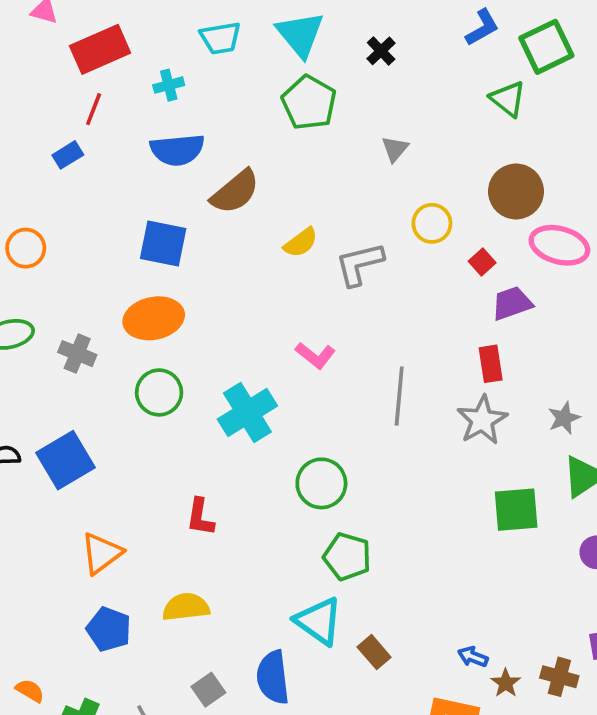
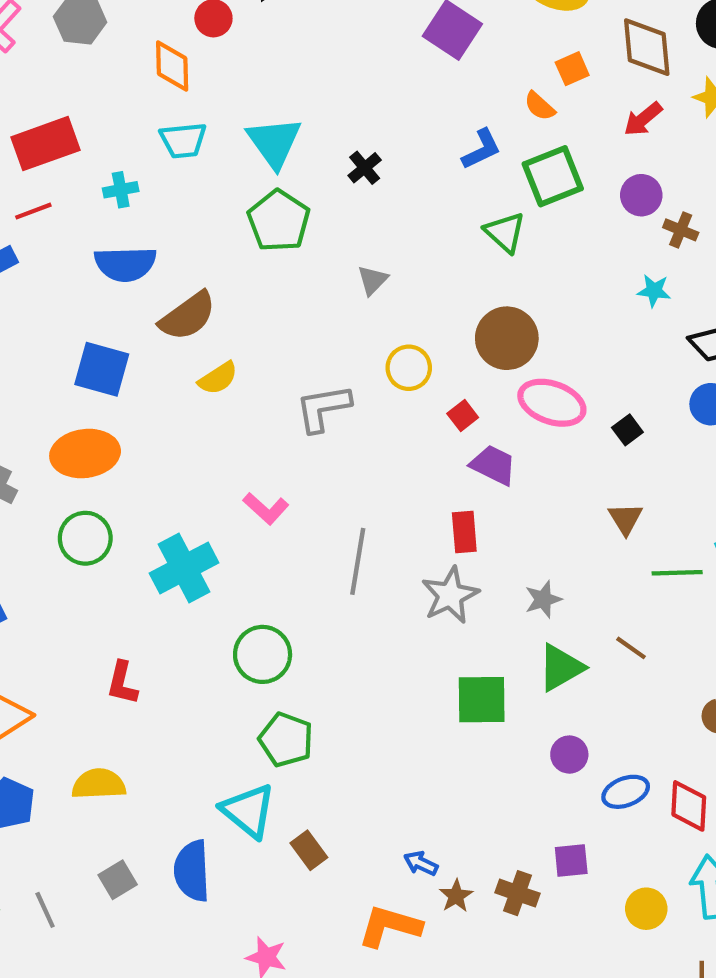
red line: (94, 109) -> (33, 211), turned 44
yellow semicircle: (301, 243) -> (218, 378), moved
purple trapezoid: (512, 303) -> (493, 465), turned 42

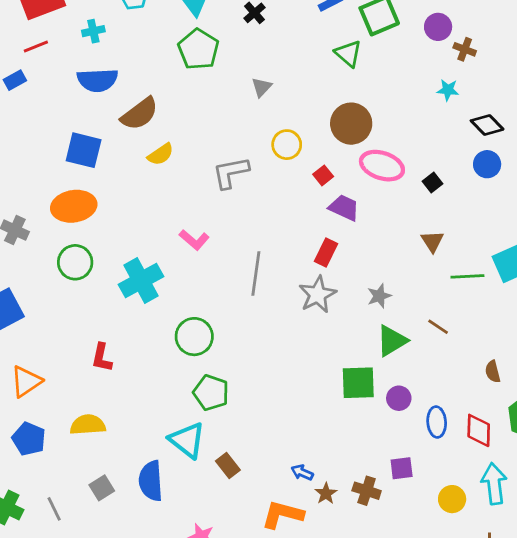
red rectangle: (464, 532) -> (326, 252), turned 32
green square: (482, 700) -> (358, 383), moved
blue ellipse: (626, 792) -> (437, 422), turned -72

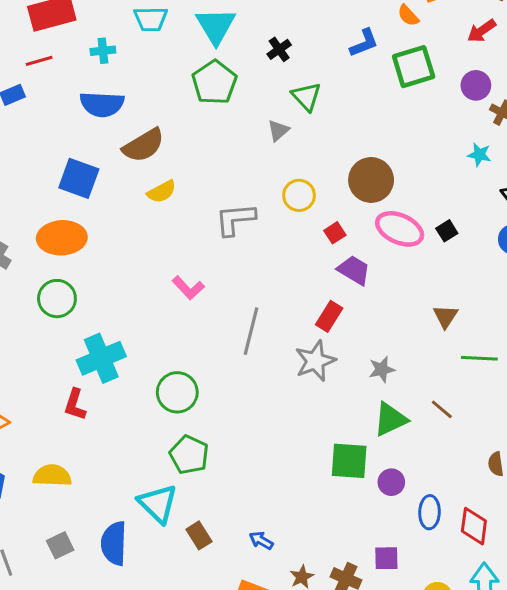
green triangle: (348, 54) -> (306, 97), moved
black square: (432, 182) -> (447, 231), moved
cyan cross: (141, 281) -> (101, 358), moved
blue arrow: (302, 472) -> (261, 540), moved

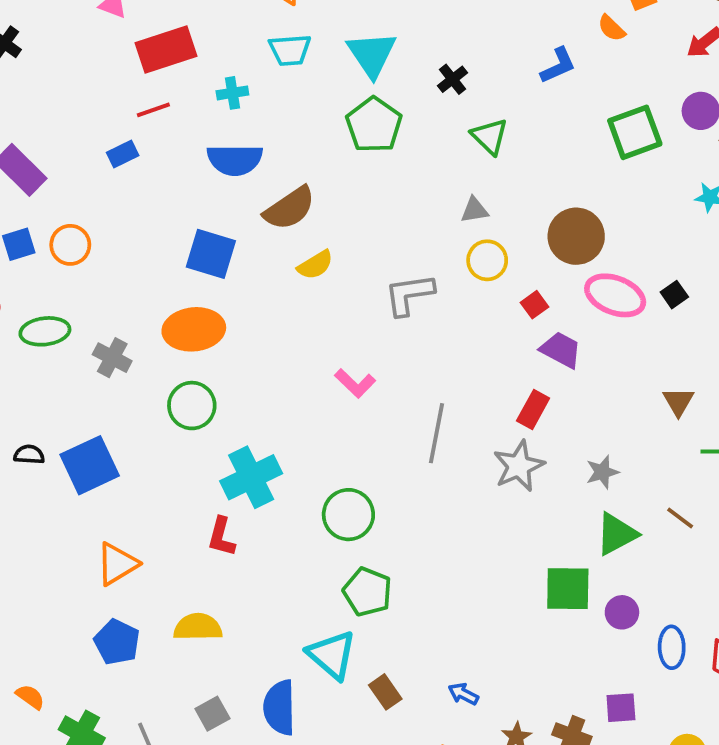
green square: (414, 67) -> (635, 132), moved
gray triangle: (278, 130) -> (474, 210), moved, turned 35

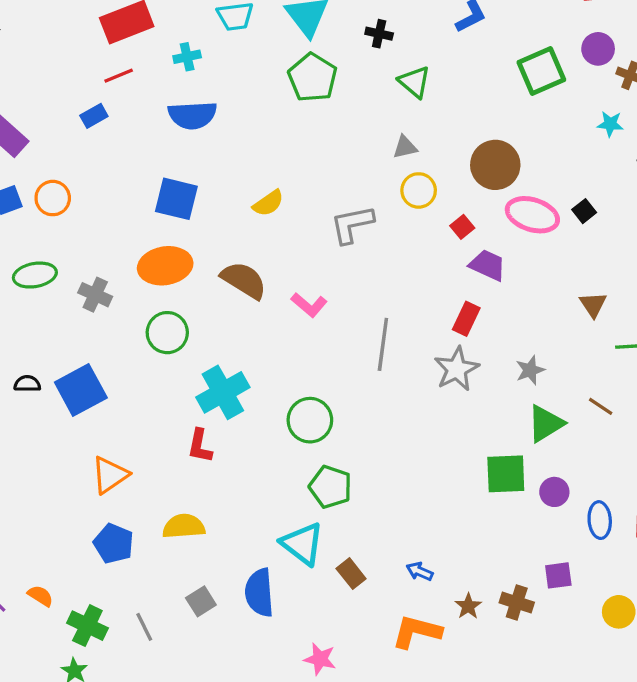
black cross: (452, 79) -> (379, 34), turned -36
brown semicircle: (290, 208) -> (244, 280), moved, turned -111

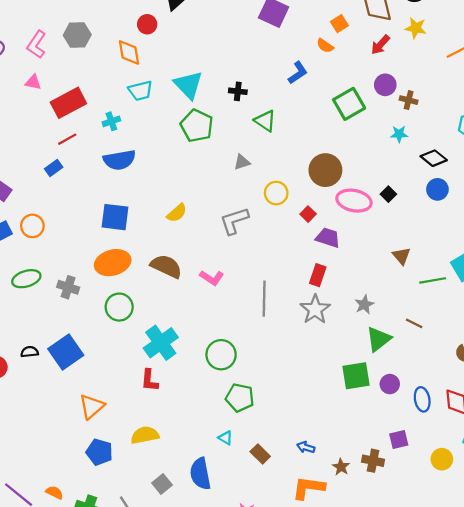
gray triangle: (405, 147) -> (242, 162), moved
cyan triangle: (302, 544) -> (225, 438), size x0.5

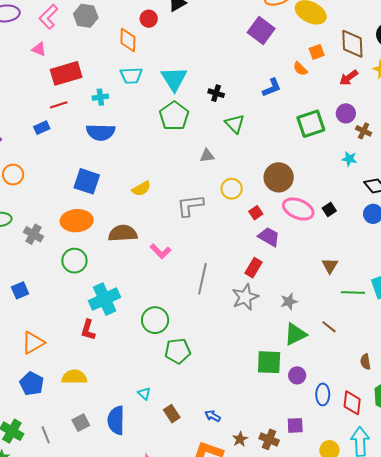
brown semicircle: (166, 266) -> (123, 233), turned -40
blue square: (66, 352) -> (20, 290), size x0.6
green pentagon: (240, 398) -> (178, 351), moved, turned -30

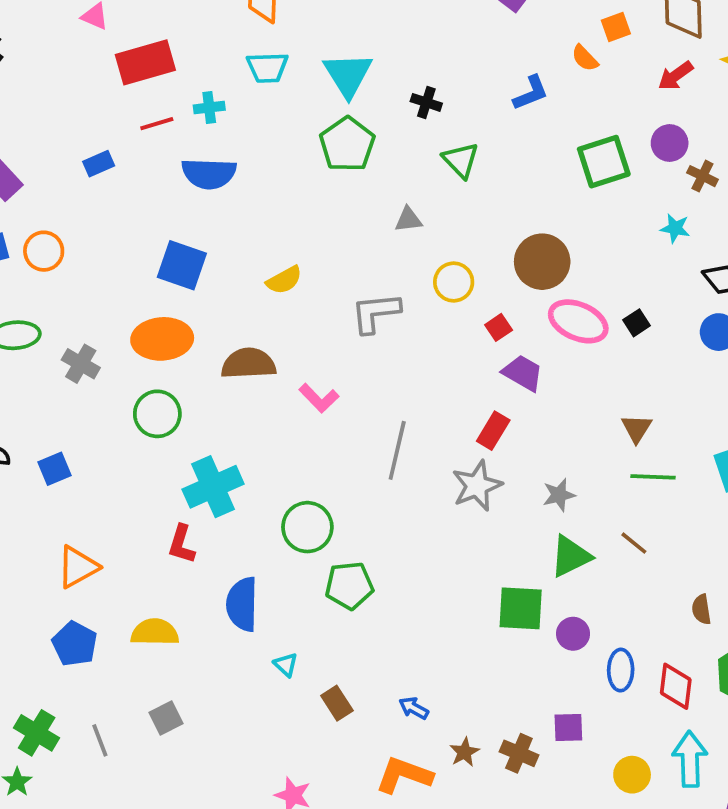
red line: (59, 105) -> (157, 124), moved
green line: (353, 293) -> (653, 477), moved
blue semicircle: (116, 420) -> (242, 604), moved

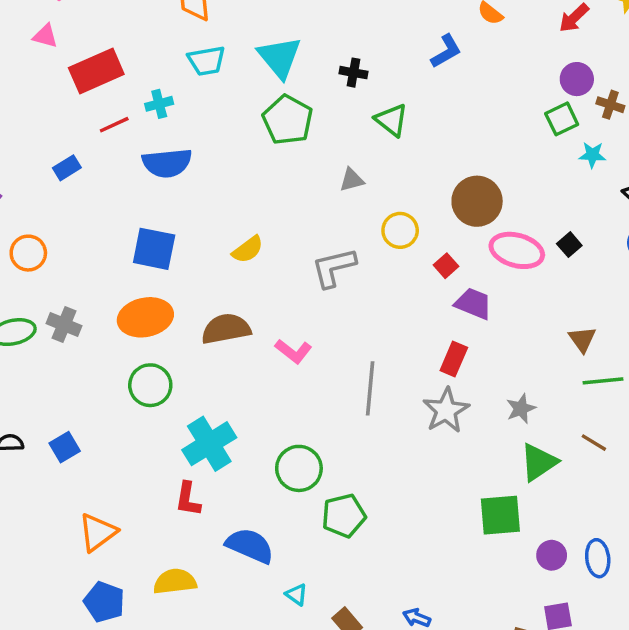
green square: (604, 162) -> (562, 119), moved, size x0.7
gray cross: (81, 364) -> (64, 325), moved
blue semicircle: (242, 604) -> (250, 546), turned 120
purple circle: (573, 634) -> (552, 555), moved

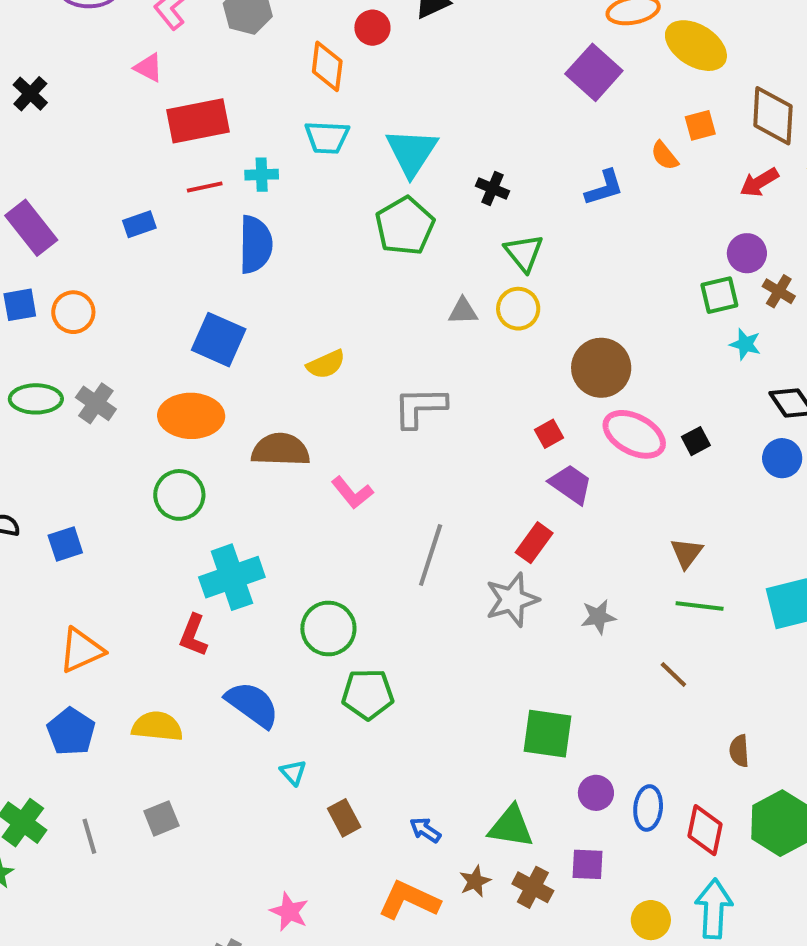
blue semicircle: (167, 163) -> (256, 245), turned -96
yellow circle: (400, 230) -> (518, 309), moved
green triangle: (539, 462) -> (511, 827), moved, turned 30

